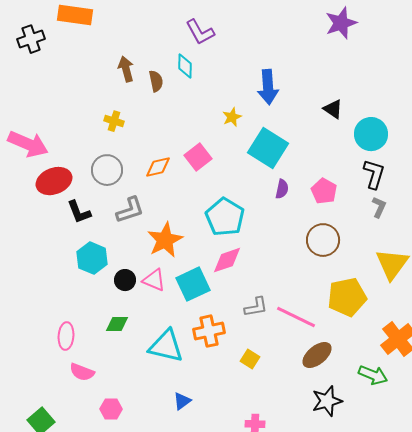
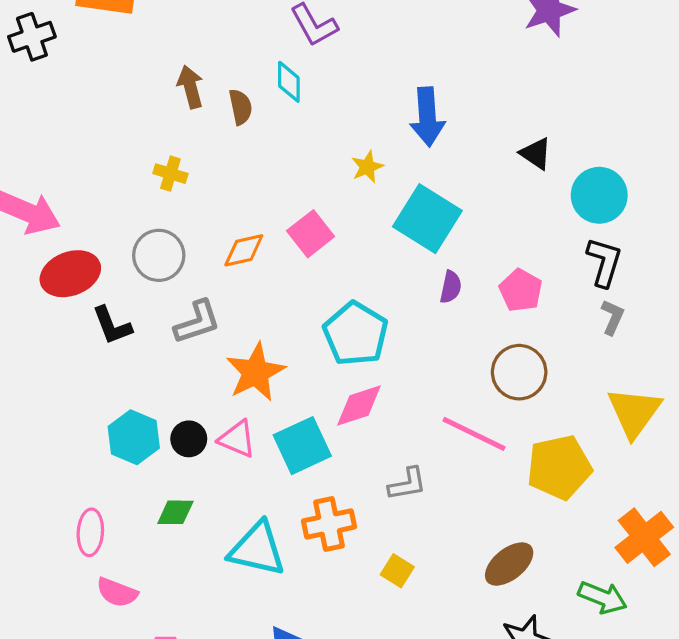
cyan hexagon: (92, 258) -> (134, 437), moved
pink line: (296, 317) -> (474, 434), moved

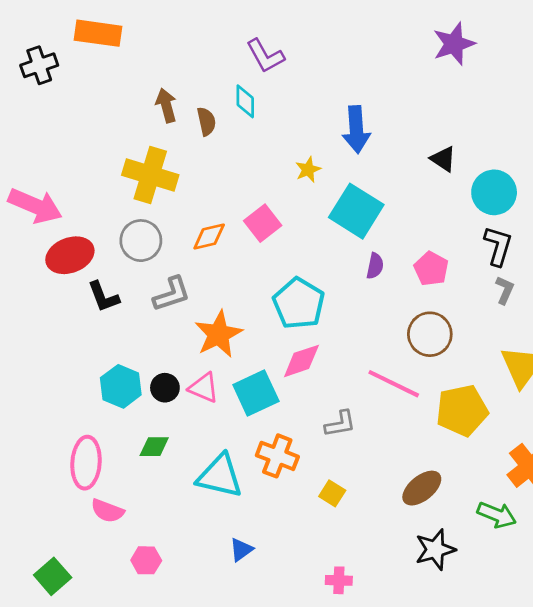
yellow cross: (170, 174) -> (150, 175), size x2.0
orange cross: (329, 524) -> (277, 456), turned 33
pink ellipse: (90, 532) -> (86, 463), size x1.4

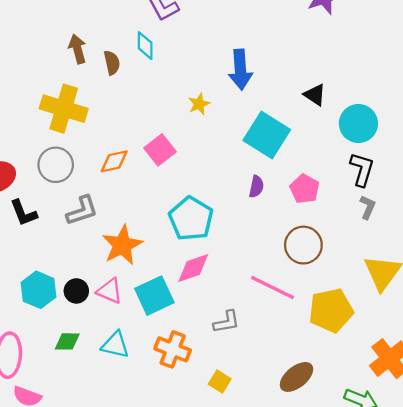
cyan square: (356, 211) -> (267, 135), moved
cyan triangle: (220, 476) -> (115, 345), moved, size x0.7

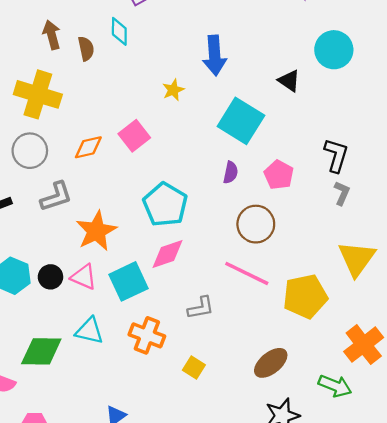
cyan circle: (358, 124) -> (334, 50), moved
brown circle: (303, 245) -> (256, 224), moved
green diamond: (67, 341) -> (41, 351), moved, size x1.6

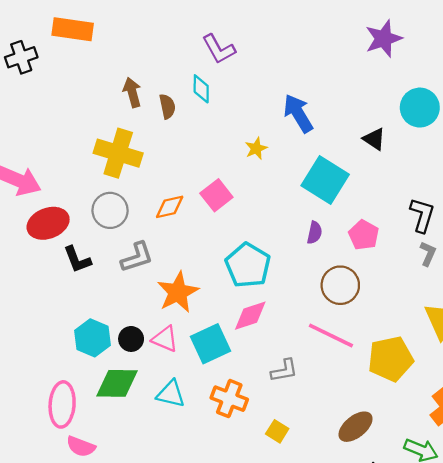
blue arrow: (215, 55) -> (298, 113), turned 153
green diamond: (41, 351) -> (117, 383), moved

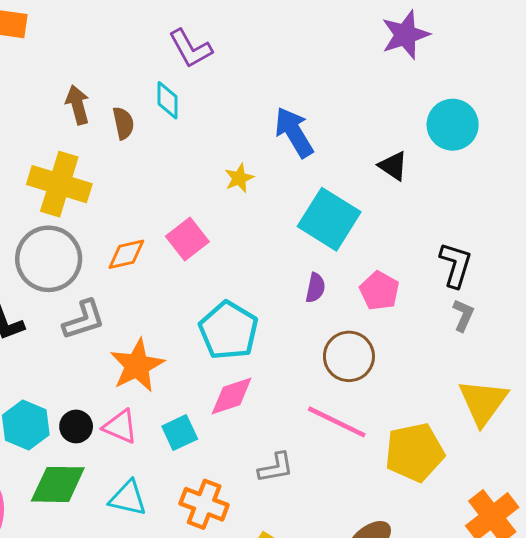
gray circle: (110, 210) -> (49, 259), size x1.4
cyan square: (211, 344) -> (180, 433), size x0.7

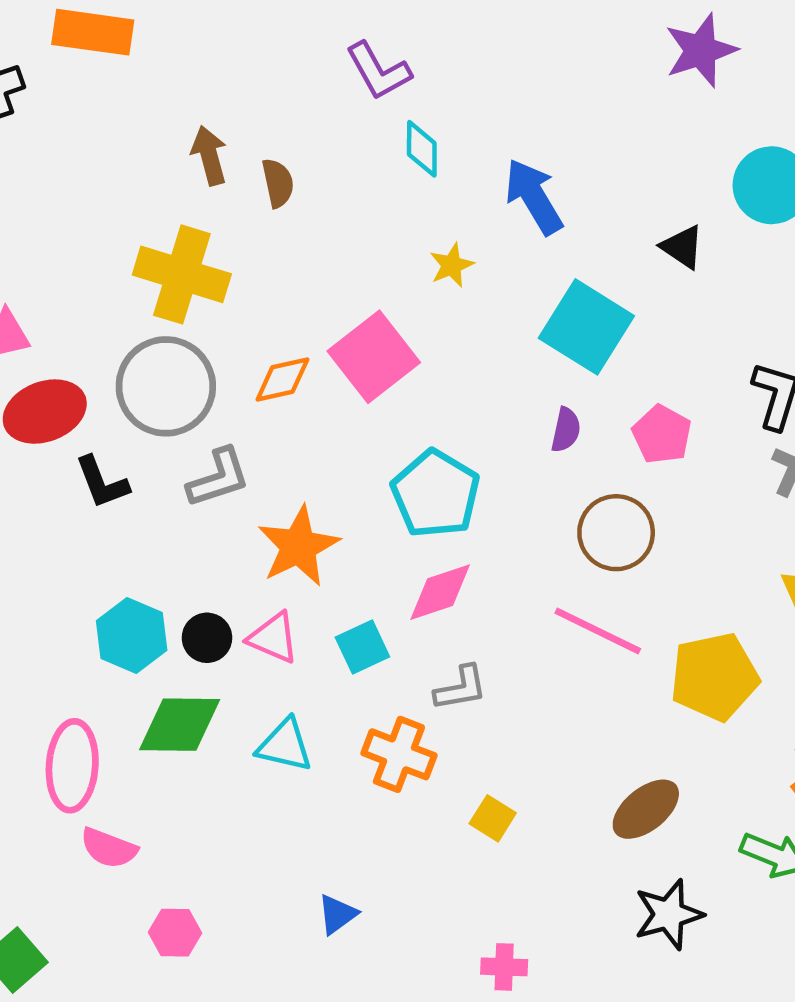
cyan diamond: (168, 100) -> (422, 149), moved
pink square: (187, 239) -> (374, 357), size x1.4
gray L-shape: (276, 468) -> (461, 688), moved

